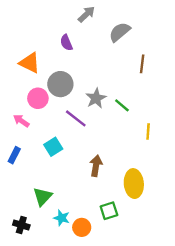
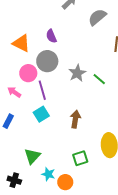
purple semicircle: (66, 43) -> (51, 36), moved
purple line: (76, 118) -> (42, 90), moved, turned 36
brown arrow: (96, 166) -> (75, 119), moved
green square: (109, 211) -> (80, 158), moved

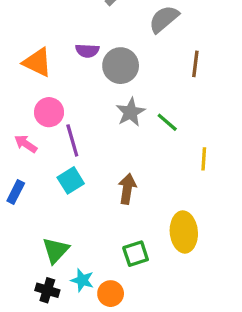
purple semicircle: (51, 36) -> (87, 51), turned -64
gray circle: (47, 61) -> (121, 66), moved
black cross: (14, 180) -> (47, 290), moved

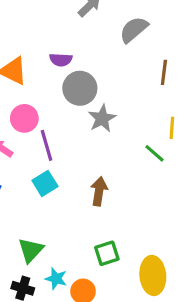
gray circle: (121, 66) -> (80, 88), moved
green line: (167, 122) -> (154, 153), moved
yellow line: (204, 159) -> (172, 128), moved
yellow ellipse: (184, 232) -> (153, 275), moved

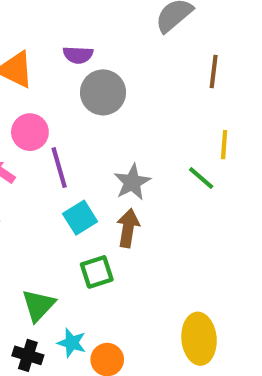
gray star: (102, 118) -> (132, 182), moved
cyan square: (45, 183) -> (80, 218), moved
green square: (107, 253) -> (97, 272), moved

